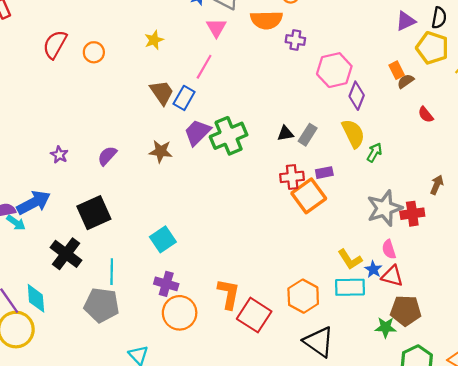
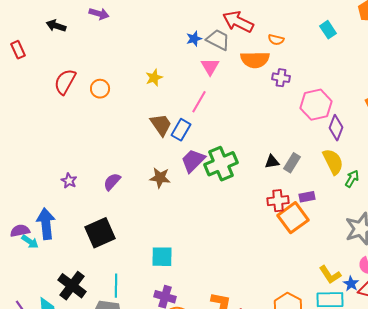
blue arrow: (34, 203) -> (46, 224), turned -68
cyan square: (163, 239) -> (162, 257), turned 35
black cross: (66, 254) -> (72, 286), moved

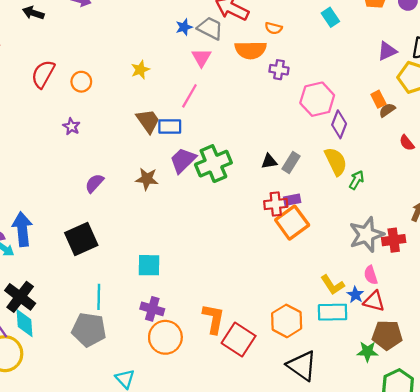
blue rectangle: (181, 130) -> (170, 126), turned 60
purple star: (69, 181) -> (71, 126), moved
purple rectangle: (307, 197) -> (292, 200), moved
black cross: (72, 286) -> (20, 297), moved

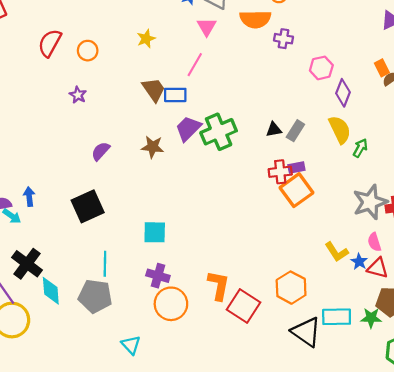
pink hexagon: (317, 99) -> (321, 68), size x0.7
blue arrow: (22, 229) -> (29, 197), size x0.6
cyan rectangle: (333, 312) -> (337, 317), moved
cyan diamond: (24, 323) -> (51, 291), moved

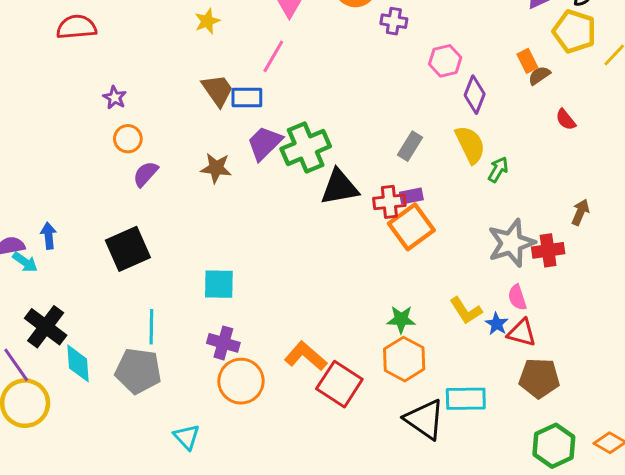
red semicircle: (50, 43) -> (76, 27), turned 56
orange circle: (88, 51) -> (128, 139), moved
black triangle: (274, 130) -> (339, 187), moved, size x1.8
orange L-shape: (219, 285) -> (306, 356), turned -60
green star: (371, 318) -> (401, 319), moved

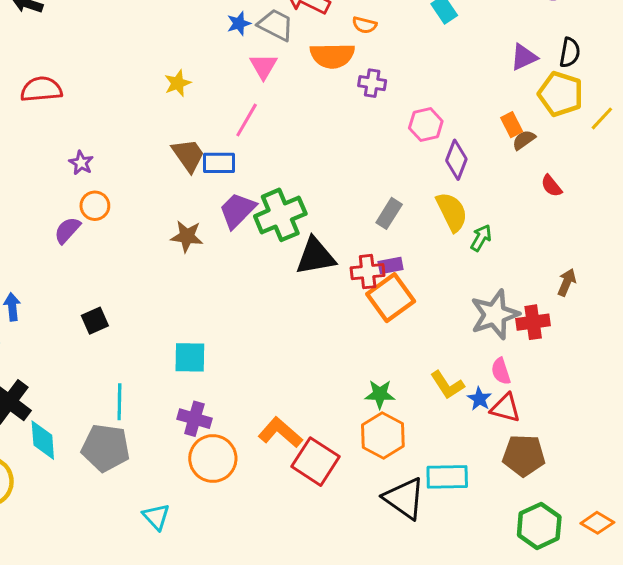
purple semicircle: (146, 174) -> (67, 230), moved
black square: (128, 249) -> (95, 321), size x0.6

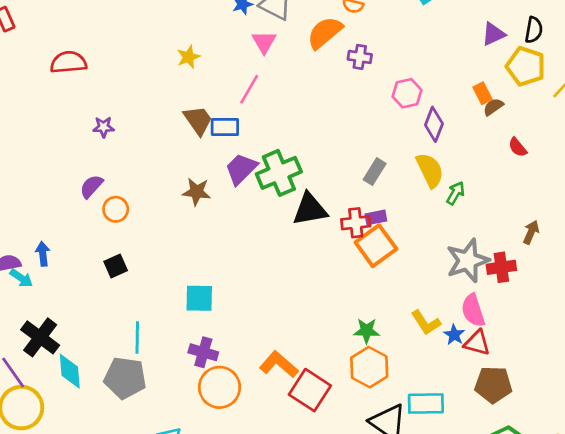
orange semicircle: (332, 56) -> (325, 33), turned 141
purple star: (81, 163) -> (104, 127), turned -30
orange circle: (95, 206) -> (116, 209), moved
pink semicircle: (501, 371) -> (473, 310), size x1.4

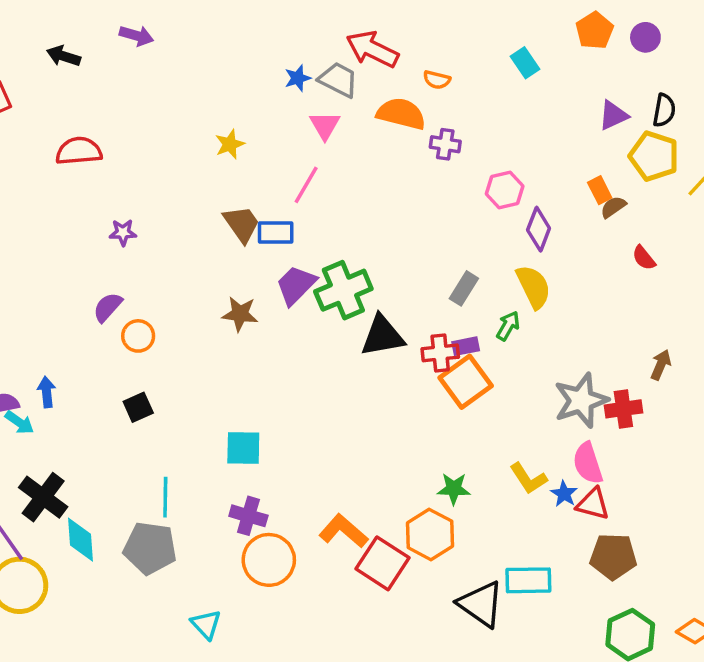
orange semicircle: (325, 33) -> (401, 114), turned 54
green arrow: (456, 193) -> (508, 326), moved
orange hexagon: (369, 367) -> (430, 534), moved

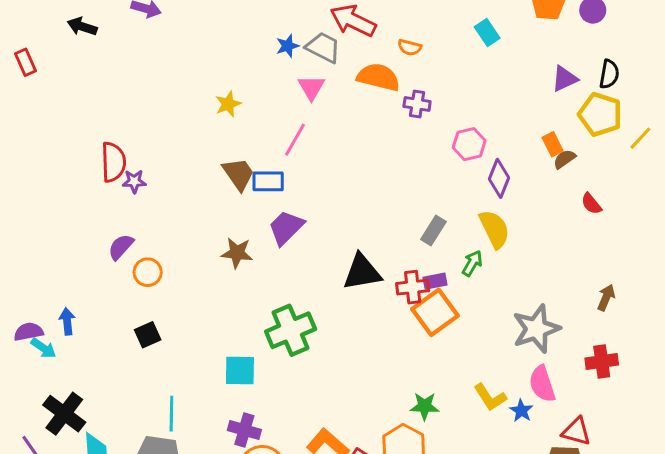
red semicircle: (79, 151) -> (113, 162), moved, turned 93
green cross: (343, 290) -> (291, 330), moved
red cross: (623, 409) -> (602, 362), moved
red triangle: (593, 504) -> (576, 431), moved

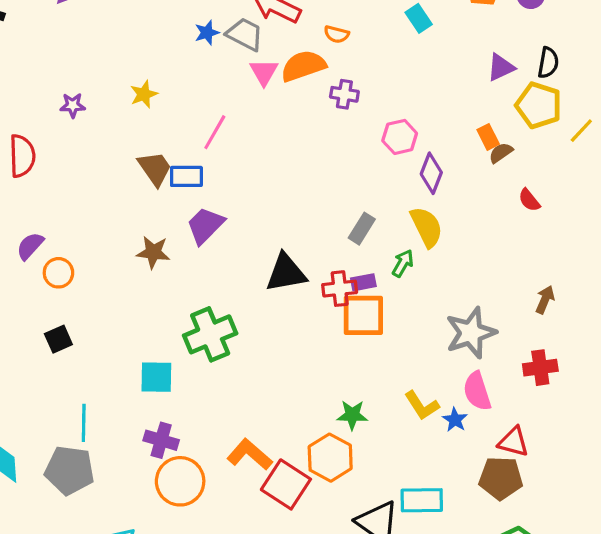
orange semicircle: (378, 77) -> (303, 66), turned -33
pink triangle: (311, 88) -> (264, 72), moved
purple star: (134, 181) -> (73, 105), moved
orange square: (435, 312) -> (363, 315), turned 36

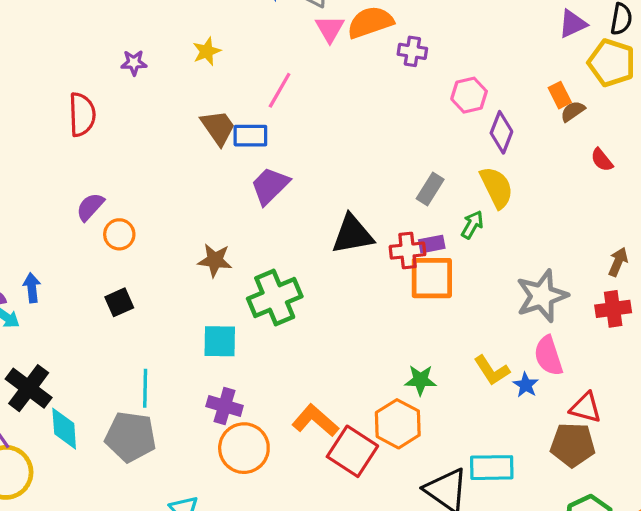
brown star: (153, 252) -> (215, 260), moved
red cross: (540, 368) -> (613, 309), moved

